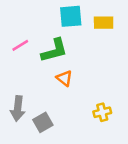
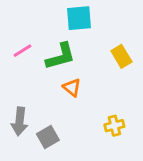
yellow rectangle: (104, 23) -> (121, 56), moved, turned 60

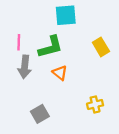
pink line: (22, 51) -> (19, 42), turned -56
gray arrow: (20, 121) -> (25, 67), moved

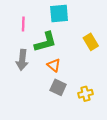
pink line: (19, 42) -> (23, 24), moved
gray square: (40, 114) -> (58, 87), moved, turned -35

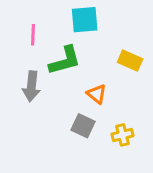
yellow rectangle: (91, 42) -> (130, 61), turned -35
orange triangle: (54, 65) -> (97, 94), moved

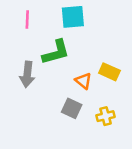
pink line: (33, 35) -> (27, 20), moved
yellow rectangle: (130, 61) -> (109, 72), moved

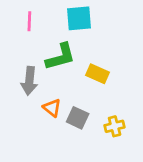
yellow rectangle: (109, 72) -> (97, 74), moved
orange triangle: (83, 81) -> (52, 108), moved

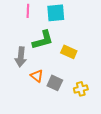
pink line: (29, 21) -> (28, 11), moved

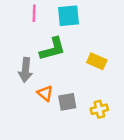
yellow rectangle: (69, 52) -> (97, 61), moved
gray square: (55, 83) -> (67, 102), turned -35

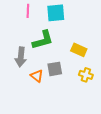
gray square: (67, 102) -> (55, 69), moved
yellow cross: (99, 109) -> (86, 75), moved, turned 32

